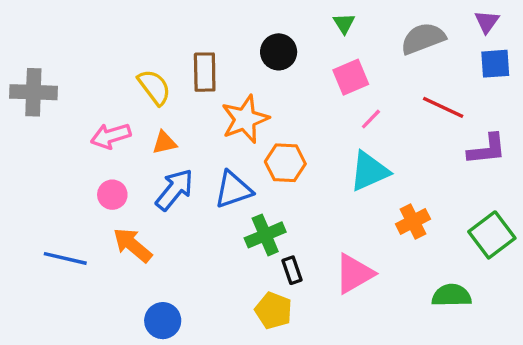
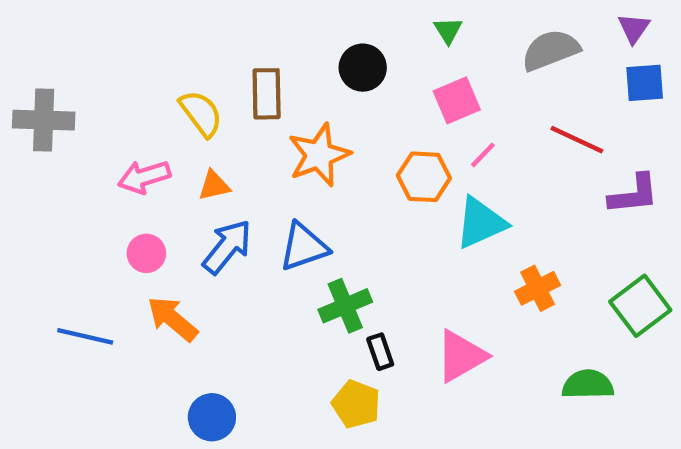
orange hexagon: (285, 163) -> (424, 177), moved

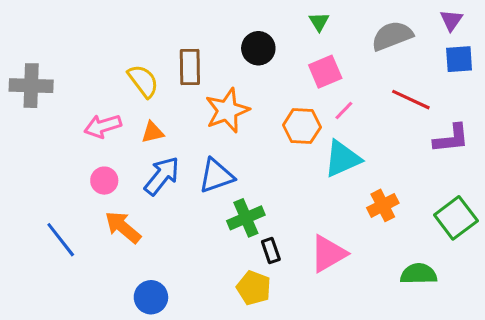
blue line: (85, 336) -> (61, 240), turned 39

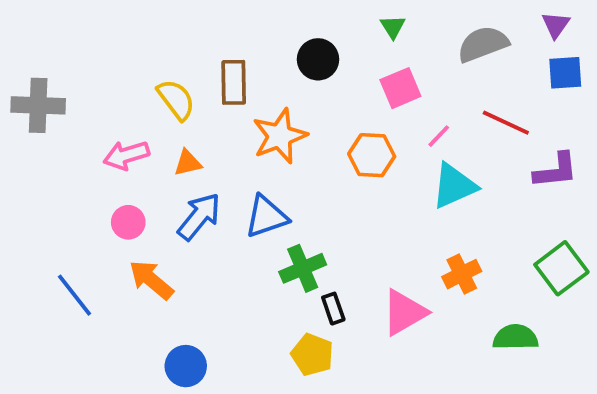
pink line: (344, 110) -> (439, 136), moved
cyan triangle: (342, 159) -> (454, 186), moved
orange cross: (383, 205) -> (462, 274), moved

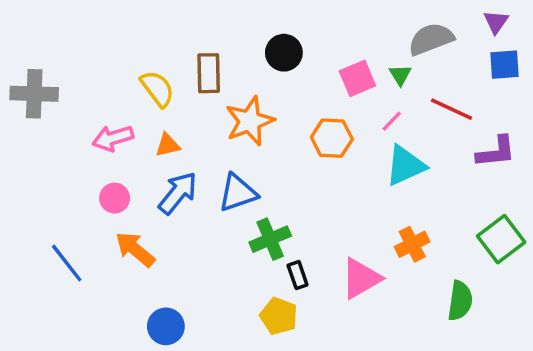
green triangle: (393, 27) -> (400, 75), moved
green semicircle: (515, 337) -> (460, 301), turned 99

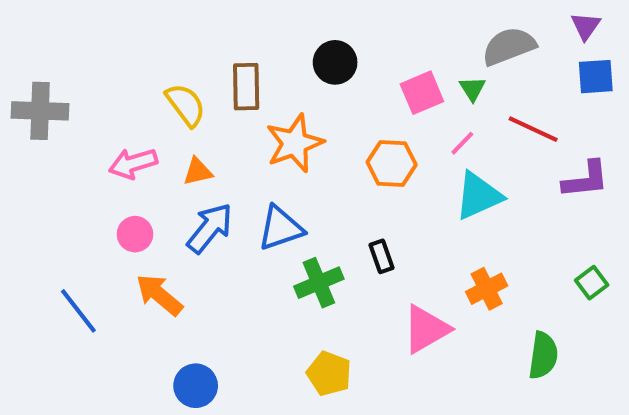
green square: (501, 239) -> (592, 283), size x0.6
black rectangle: (298, 275) -> (382, 256), moved

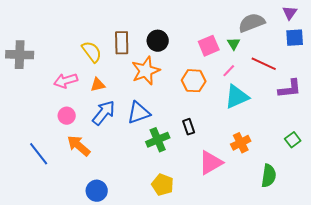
black circle: (335, 62) -> (158, 41), moved

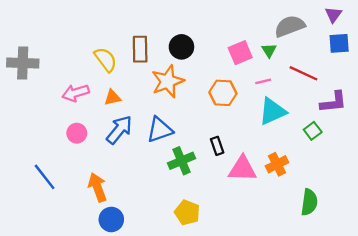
pink line: (229, 71) -> (263, 81), turned 32
green square: (293, 140) -> (313, 131), moved
orange arrow: (79, 146) -> (97, 187), moved, turned 30
pink triangle: (211, 163) -> (242, 169), moved, turned 32

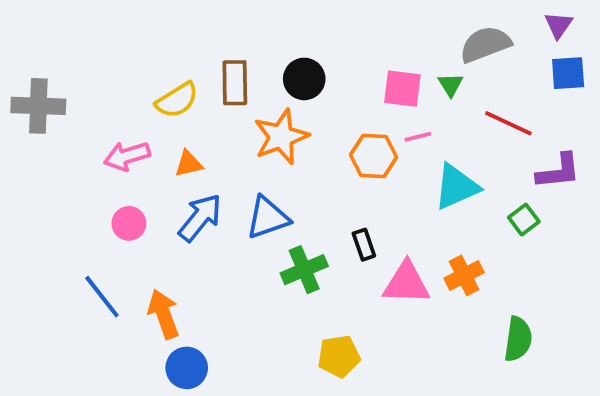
pink square: (240, 53) -> (402, 89), turned 30
yellow semicircle: (106, 60) -> (177, 100), turned 95
pink line: (263, 81) -> (418, 137), moved
blue line: (45, 177) -> (102, 297), moved
yellow pentagon: (187, 213) -> (339, 356), moved, turned -30

